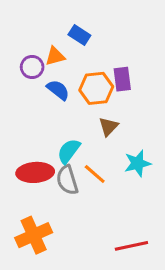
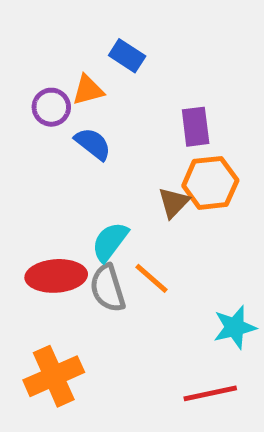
orange hexagon: (96, 88) -> (210, 183), moved
cyan star: (138, 163) -> (235, 327), moved

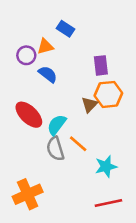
red ellipse: (56, 276) -> (29, 115), moved, turned 48
cyan star: (235, 327) -> (106, 166), moved

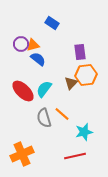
orange triangle: (45, 46) -> (33, 45), moved
cyan semicircle: (57, 125) -> (44, 89), moved
red line: (108, 203) -> (75, 156), moved

